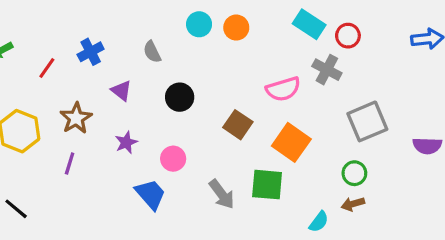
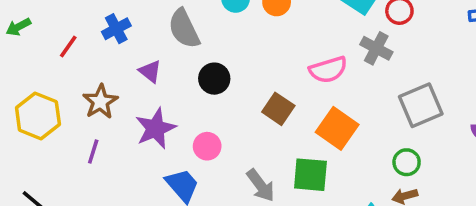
gray semicircle: (152, 52) -> (184, 29), size x1.6
purple star: (126, 142) -> (155, 128), size x1.6

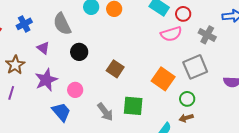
gray cross: (376, 48) -> (207, 35), moved
pink semicircle: (328, 70) -> (171, 34), moved
orange square: (337, 128) -> (163, 79), moved

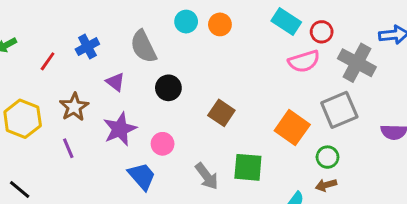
gray cross: (207, 35) -> (357, 63), size x1.4
purple line: (11, 93) -> (68, 148), turned -40

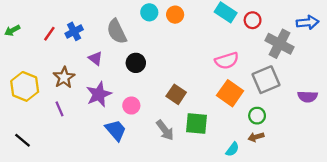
red line: (48, 61) -> (49, 34), moved
pink semicircle: (304, 61) -> (227, 61), moved
brown square: (221, 113) -> (176, 94), moved

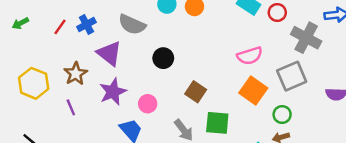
gray semicircle: (117, 31) -> (132, 25), turned -40
purple triangle: (95, 58) -> (109, 53), size x1.6
black circle: (136, 63) -> (163, 58), moved

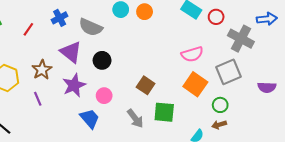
blue cross: (86, 25) -> (60, 18), moved
black circle: (163, 58) -> (102, 60), moved

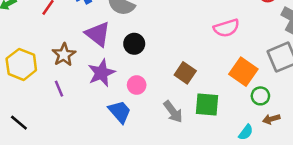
pink semicircle: (192, 54) -> (226, 28), moved
green circle: (220, 105) -> (260, 96), moved

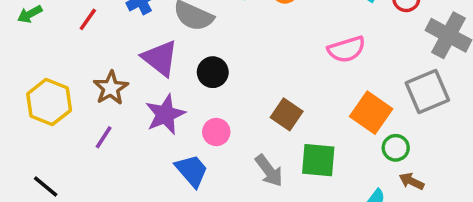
purple line: (59, 89) -> (104, 137), turned 56
brown arrow: (271, 119) -> (412, 181), turned 42

